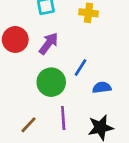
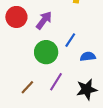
purple line: (63, 118) -> (56, 82), turned 36

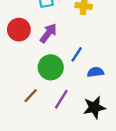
brown line: (27, 87) -> (31, 96), moved

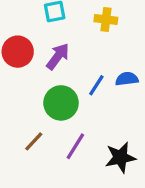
blue semicircle: (96, 72) -> (127, 79), moved

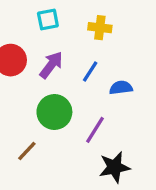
blue line: (96, 85) -> (90, 71), moved
purple line: (75, 146) -> (95, 130), moved

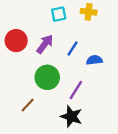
cyan square: (48, 19) -> (59, 14), moved
yellow cross: (100, 28) -> (89, 12), moved
black star: (114, 167) -> (71, 116), moved, turned 30

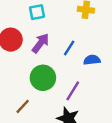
cyan square: (59, 14) -> (37, 12), moved

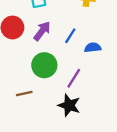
brown line: (23, 106) -> (24, 94), turned 35

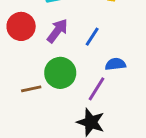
blue semicircle: (93, 48) -> (115, 64), moved
brown line: (24, 94) -> (31, 89), moved

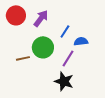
blue line: (92, 37) -> (65, 31), moved

